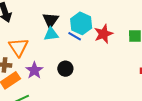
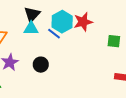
red star: (103, 34) -> (83, 22), moved

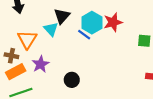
cyan triangle: (31, 28) -> (51, 29), moved, turned 49
black circle: (41, 65) -> (72, 80), moved

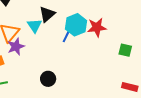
blue line: (84, 35) -> (67, 36), turned 72
purple star: (41, 64) -> (16, 47), moved

